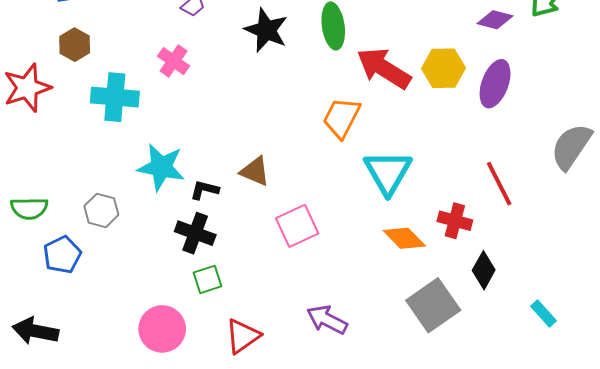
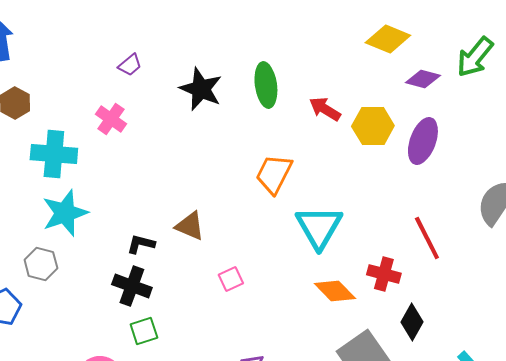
red arrow: (384, 68) -> (325, 109), moved, size x0.6
cyan star: (161, 167) -> (65, 213), moved, turned -30
pink square: (297, 226) -> (231, 279), size x0.6

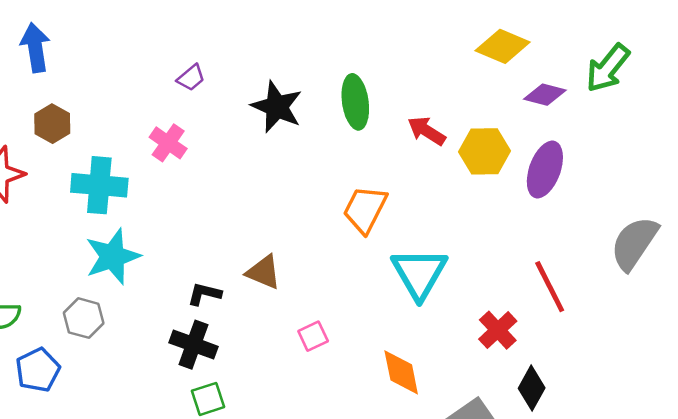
red cross: (384, 274) -> (498, 330), turned 32
orange diamond: (335, 291) -> (401, 372), moved, turned 33

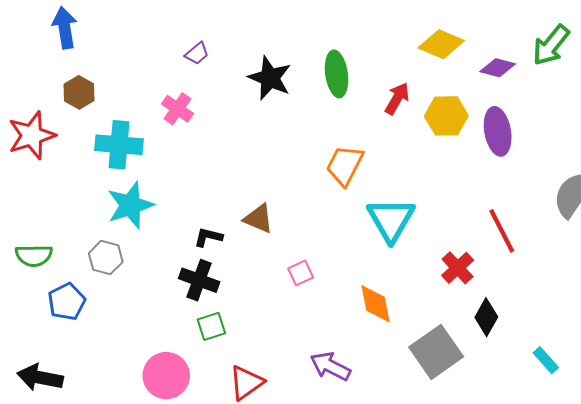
yellow diamond: (503, 46) -> (441, 44), moved
red arrow: (427, 131) -> (397, 99), turned 88
purple ellipse: (545, 169) -> (498, 131), turned -30

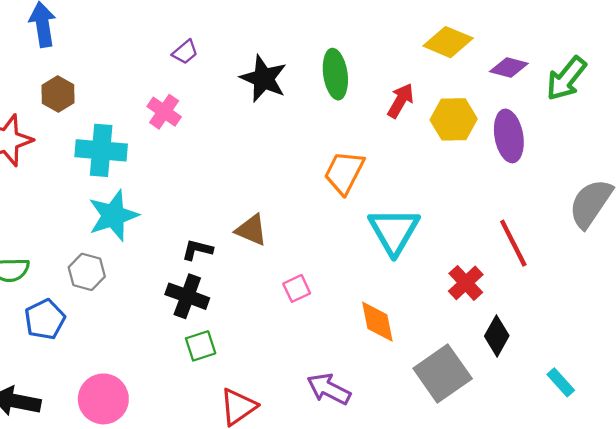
green arrow: (551, 45) -> (566, 79), moved
pink circle: (166, 376) -> (103, 399), moved

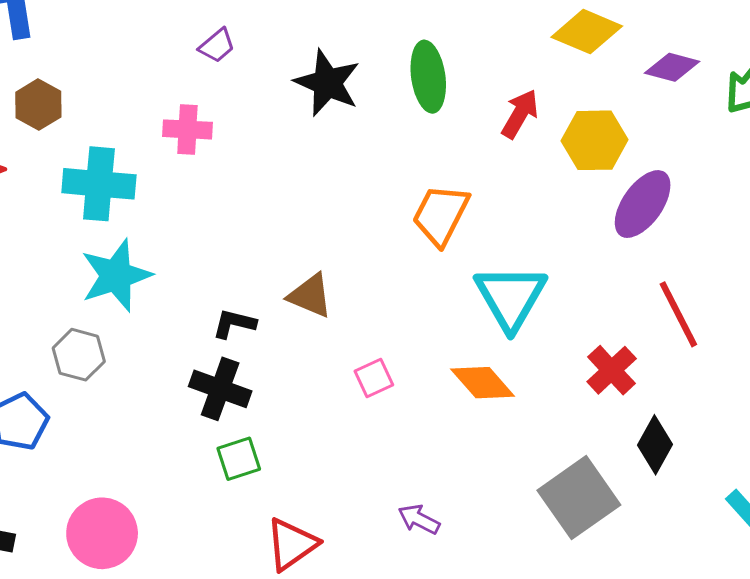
pink cross: (164, 112) -> (187, 129), turned -32
purple ellipse: (509, 136) -> (643, 204), moved, turned 45
orange diamond: (377, 322) -> (483, 383), moved, turned -30
purple arrow: (329, 389) -> (419, 519), size x0.7

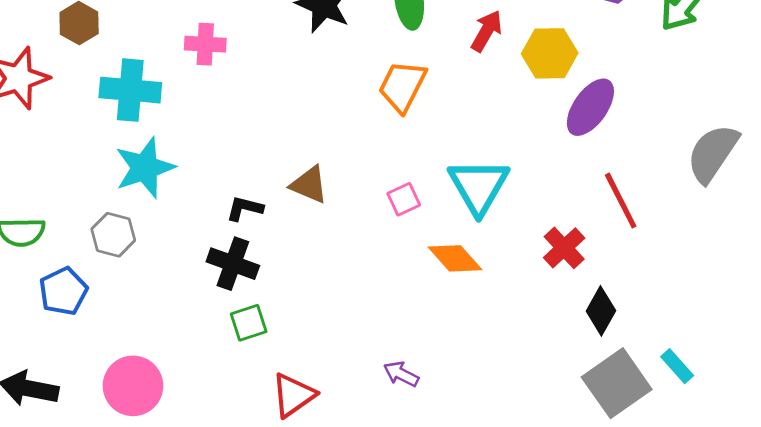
orange trapezoid: (441, 215) -> (402, 86), moved
pink square: (374, 378) -> (404, 199), moved
gray square: (579, 498) -> (617, 383), moved

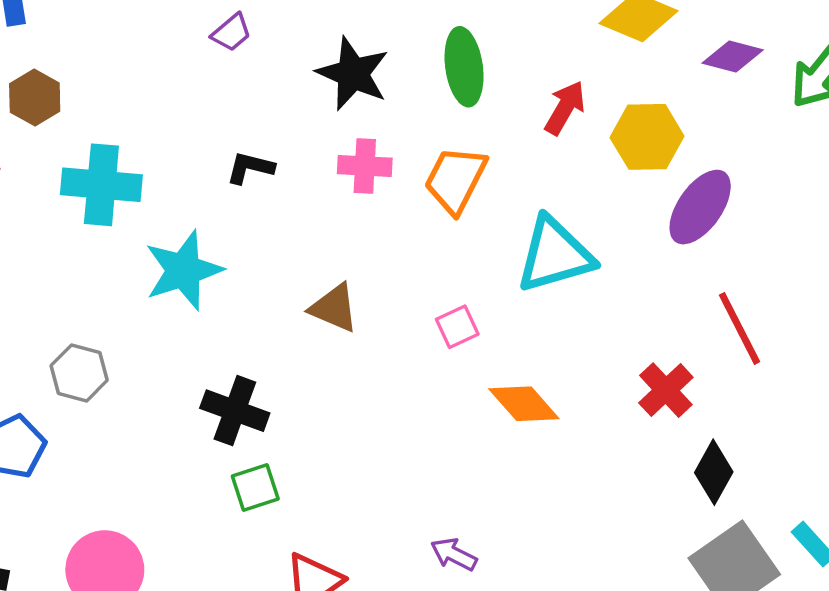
pink cross: (205, 44) -> (365, 166), moved
cyan star: (145, 168) -> (184, 270), moved
cyan triangle: (479, 186) -> (555, 255), moved, turned 44
black L-shape: (245, 208) -> (250, 168), moved

